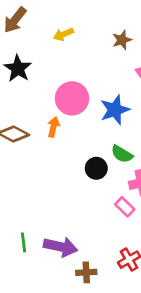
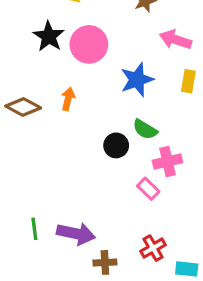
black star: (18, 68) -> (49, 36), moved
pink circle: (72, 98) -> (89, 44), moved

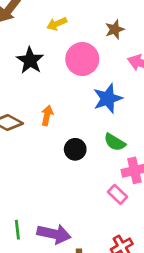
pink circle: (89, 44) -> (82, 59), moved
black circle: (116, 145) -> (75, 149), moved

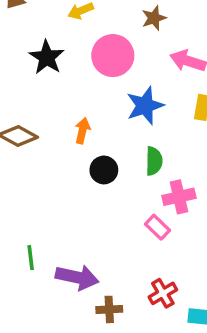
orange arrow: (47, 115) -> (82, 131), moved
green semicircle: (115, 142) -> (154, 161), turned -120
green line: (17, 230) -> (31, 258), moved

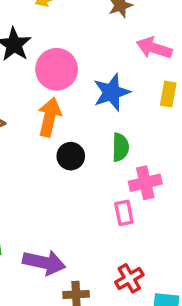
pink circle: (113, 56) -> (57, 69), moved
orange arrow: (82, 131) -> (49, 117), size x1.5
pink rectangle: (158, 227) -> (124, 213), turned 35

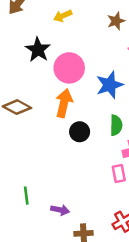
purple arrow: (44, 263) -> (60, 210), size x0.6

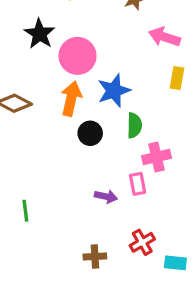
blue star: (110, 85) -> (114, 91), moved
purple arrow: (60, 210) -> (106, 196), moved

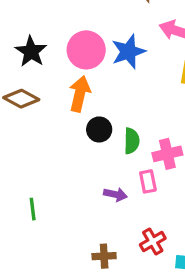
black star: (40, 34) -> (31, 52), moved
blue star: (114, 91) -> (128, 52), moved
green semicircle: (134, 125) -> (132, 141), moved

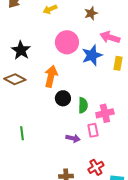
pink circle: (86, 50) -> (67, 42), moved
blue star: (128, 52) -> (92, 55), moved
green line: (33, 209) -> (22, 133), moved

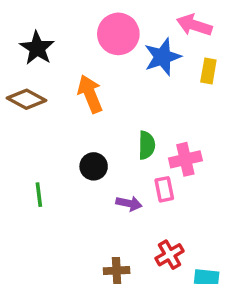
orange arrow: (51, 76) -> (90, 94), turned -35
black circle: (63, 98) -> (94, 166), moved

